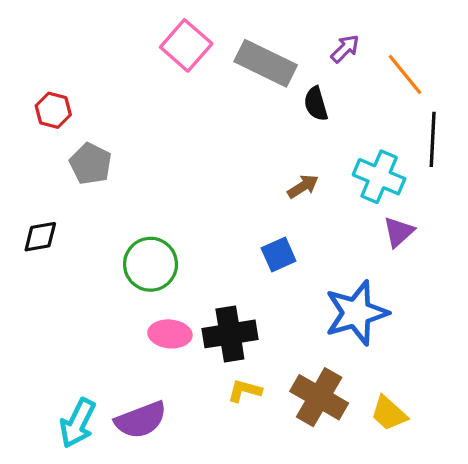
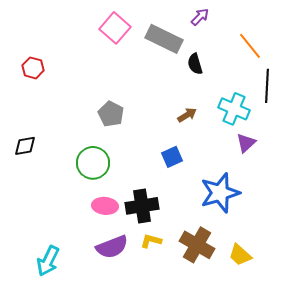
purple arrow: (345, 49) -> (200, 17), moved
gray pentagon: (91, 164) -> (111, 114), moved
purple semicircle: (141, 420) -> (112, 247), moved

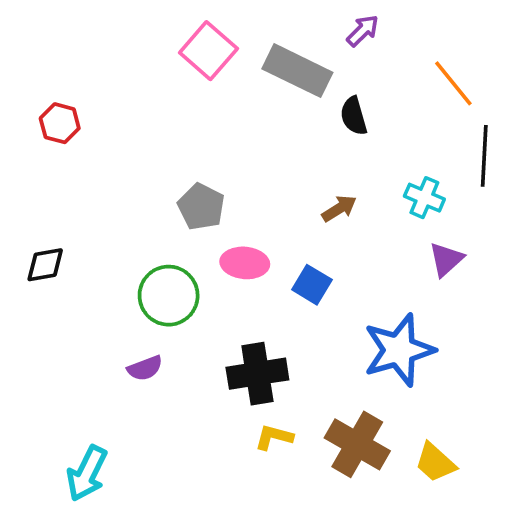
cyan cross: (234, 109) -> (424, 198), size x0.7
blue square: (172, 157) -> (312, 285), turned -35
pink ellipse: (105, 206) -> (245, 263), moved
purple semicircle: (112, 247) -> (145, 368), moved, size x0.6

